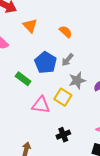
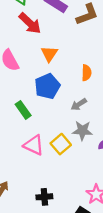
orange semicircle: (66, 32) -> (86, 73), turned 32
blue pentagon: (46, 63) -> (47, 86), moved
black cross: (63, 135) -> (44, 197), moved

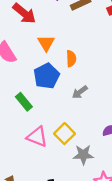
orange semicircle: (86, 73) -> (71, 59), moved
gray star: (82, 131) -> (83, 155), moved

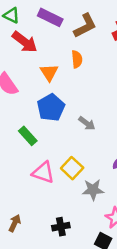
orange semicircle: (71, 59) -> (77, 59), moved
gray arrow: (80, 92) -> (87, 123), turned -105

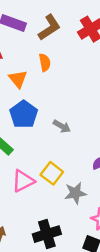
pink triangle: (43, 172) -> (23, 181), turned -40
black cross: (61, 227) -> (47, 234), size x1.5

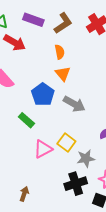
orange triangle: (18, 79) -> (63, 74), moved
gray arrow: (62, 126) -> (74, 104), size x1.5
black cross: (47, 234) -> (76, 184), moved

